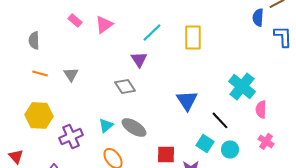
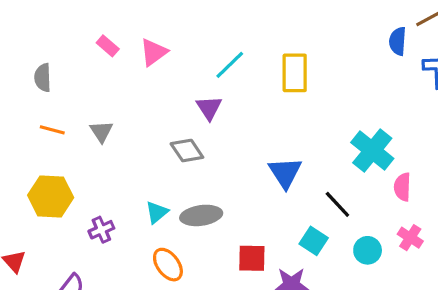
gray ellipse: (134, 127) -> (201, 215), turned -40
purple cross: (71, 136) -> (101, 230), size x0.7
cyan circle: (230, 149) -> (368, 250), moved

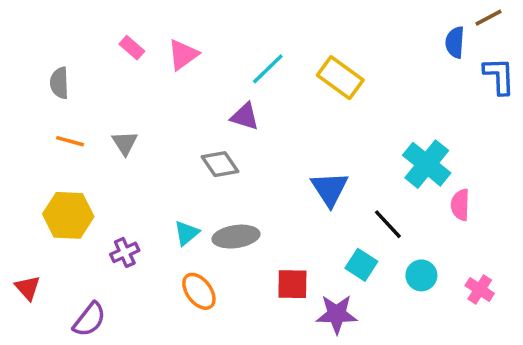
yellow rectangle: (295, 73) -> (340, 78), turned -54
purple triangle: (209, 108) -> (245, 116), turned -40
pink cross: (410, 238) -> (480, 290), moved

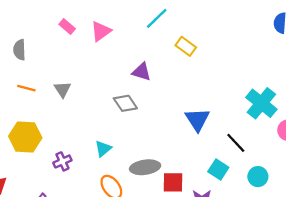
cyan line: (268, 69) -> (157, 18), moved
yellow rectangle: (340, 78) -> (186, 46), moved, size x0.7
gray ellipse: (236, 237) -> (145, 167), moved

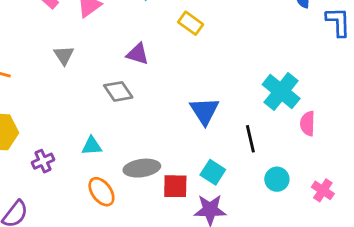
gray triangle: (62, 89) -> (64, 55), moved
black line: (236, 143) -> (250, 139), turned 30
cyan triangle: (103, 149) -> (92, 146), turned 36
cyan square: (218, 170) -> (213, 172), moved

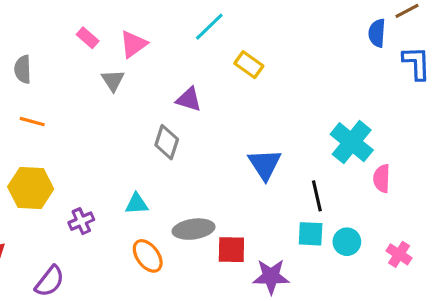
gray triangle: (64, 55) -> (113, 80), moved
gray diamond: (118, 91) -> (167, 142), turned 52
cyan square: (213, 172) -> (311, 234), moved, turned -30

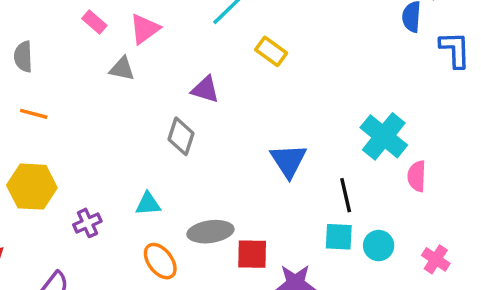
gray triangle: (113, 80) -> (122, 69), turned -45

